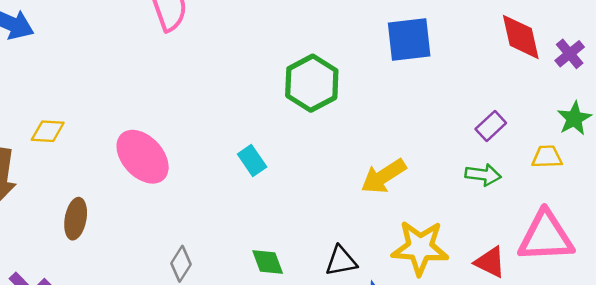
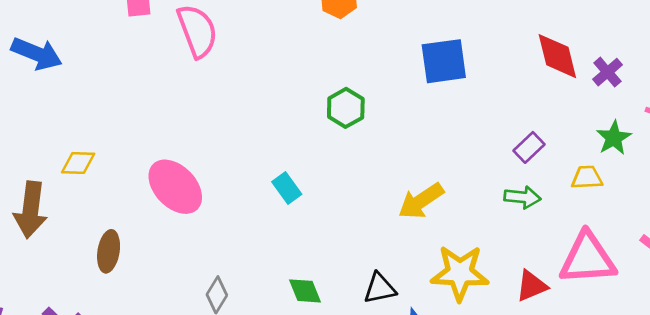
green hexagon: (312, 83) -> (346, 108), size x0.7
red triangle: (490, 262) -> (531, 286), turned -48

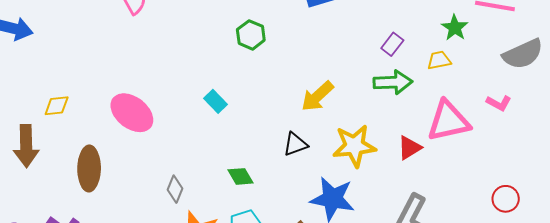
green arrow: (522, 197) -> (393, 82), size x1.4
brown ellipse: (109, 251) -> (89, 168), size x1.4
black triangle: (380, 288) -> (295, 144), moved

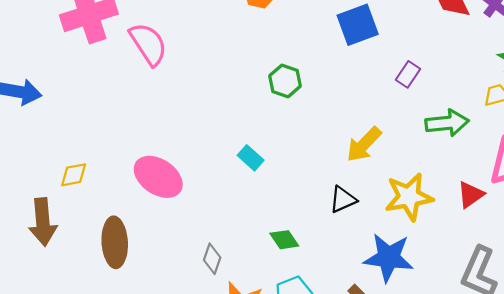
purple rectangle: (392, 44) -> (408, 74), moved

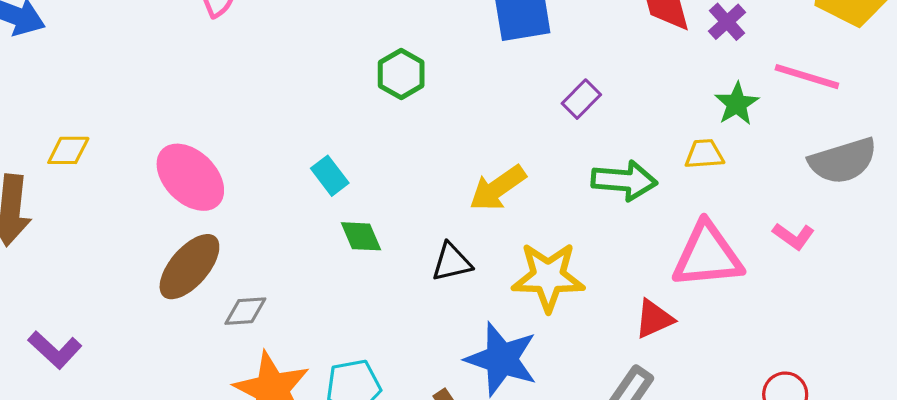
red triangle: (471, 195) -> (654, 319), moved
green diamond: (284, 240) -> (361, 236), moved
brown ellipse: (115, 242) -> (189, 267), moved, turned 33
gray diamond: (212, 259) -> (245, 311), turned 56

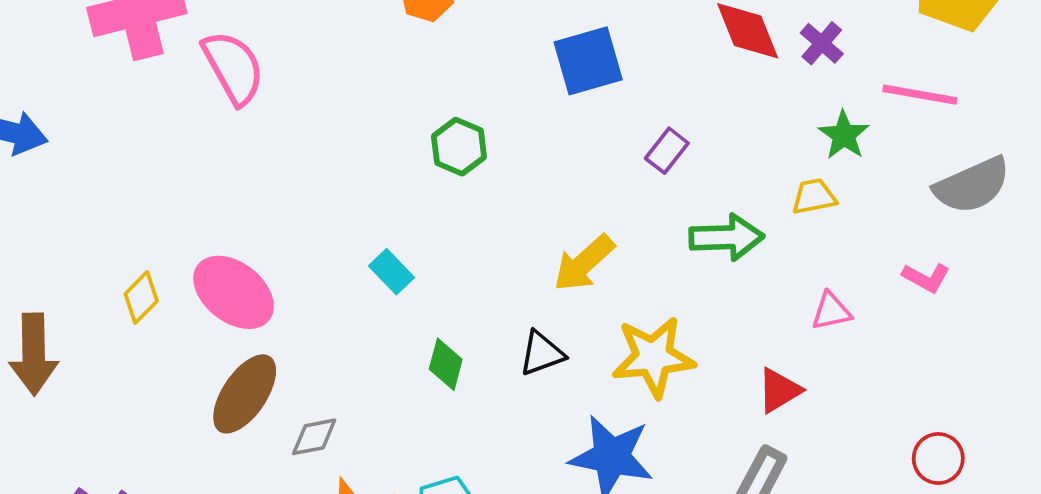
yellow diamond: (68, 150) -> (141, 297), moved, turned -39
green diamond: (361, 236) -> (446, 364), moved, turned 45
pink triangle: (707, 255) -> (831, 311), size x0.5

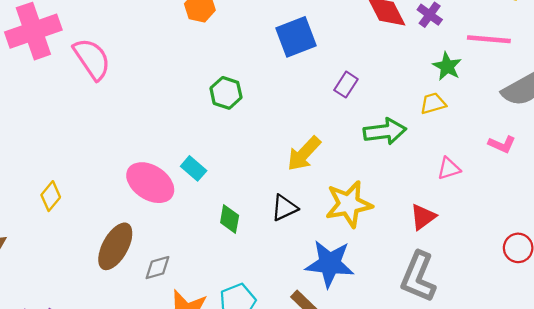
pink ellipse: (234, 292) -> (150, 183), moved

